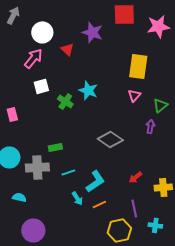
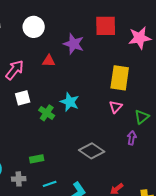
white circle: (42, 32) -> (34, 27), moved
red triangle: (67, 49) -> (49, 61), turned -40
gray cross: (37, 167) -> (19, 179), size x0.6

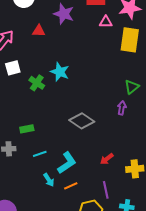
yellow rectangle: (120, 78) -> (130, 40), moved
pink triangle: (116, 107) -> (106, 22), moved, turned 48

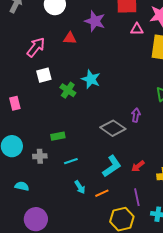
purple arrow: (122, 108) -> (136, 115), moved
cyan L-shape: (67, 163) -> (112, 166), moved

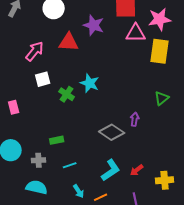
pink triangle: (137, 29) -> (136, 33), size x1.5
red triangle: (70, 38) -> (69, 42), size x1.5
cyan semicircle: (22, 186) -> (37, 187), moved, size x1.5

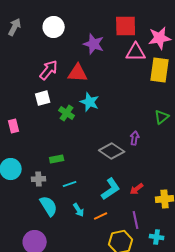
red triangle: (69, 42) -> (78, 73), moved
pink arrow: (35, 51) -> (49, 70), moved
cyan semicircle: (37, 187) -> (49, 206), moved, turned 45

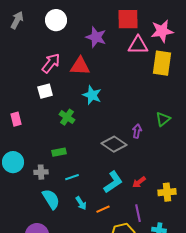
green cross: (67, 113) -> (67, 117), moved
green triangle: (162, 117) -> (163, 119), moved

